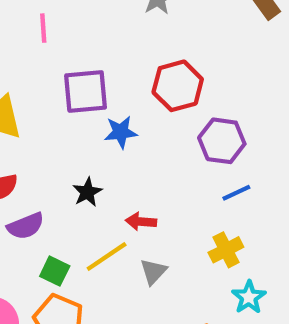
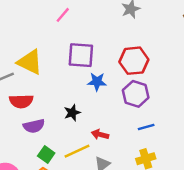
pink line: (43, 28) -> (63, 15), turned 35
purple hexagon: (222, 141) -> (136, 94), moved
blue line: (236, 193) -> (146, 127), moved

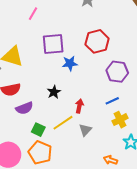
purple hexagon: (136, 94) -> (117, 72), moved
blue line: (146, 127) -> (112, 101), moved
red arrow: (100, 135) -> (79, 106), turned 96

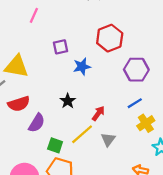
purple square: (53, 44) -> (60, 47), size x0.6
red arrow: (79, 106) -> (98, 113), turned 32
purple semicircle: (24, 108) -> (37, 123), turned -30

